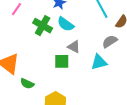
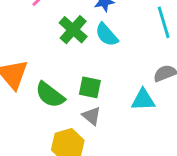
gray triangle: (74, 47) -> (92, 116), moved
green semicircle: (27, 84) -> (50, 95), moved, size x1.5

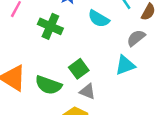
cyan semicircle: (107, 35) -> (99, 19), moved
green square: (90, 87) -> (79, 69), turned -30

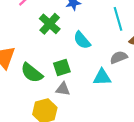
cyan semicircle: (99, 19) -> (82, 40), moved
gray triangle: (87, 91) -> (63, 89), turned -32

